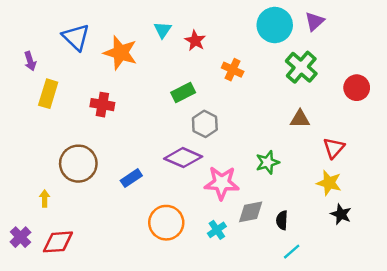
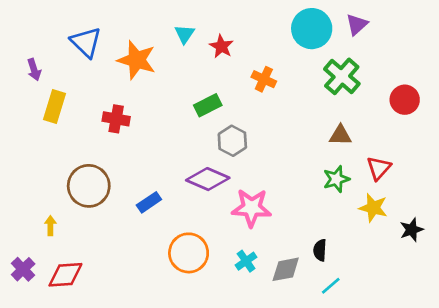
green star: (267, 162) -> (336, 179), moved
gray diamond: (251, 212) -> (286, 269), moved
black star: (341, 214) -> (412, 230), moved, turned 30

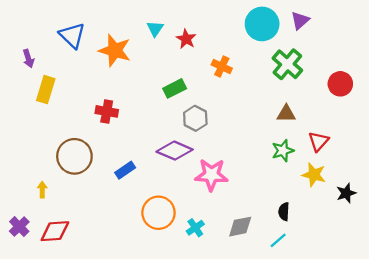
red cross: (116, 119) -> (107, 111), moved
black semicircle: (320, 250) -> (284, 212), moved
cyan cross: (246, 261) -> (195, 228), moved

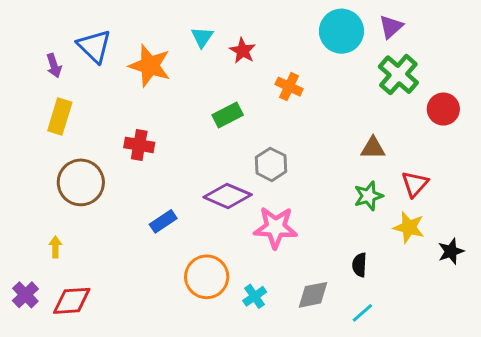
purple arrow: (28, 59) -> (54, 66), moved
green cross: (287, 64) -> (398, 75), moved
gray hexagon: (195, 118) -> (271, 164), moved
brown circle: (74, 156) -> (81, 182), moved
black semicircle: (284, 212) -> (359, 265), moved

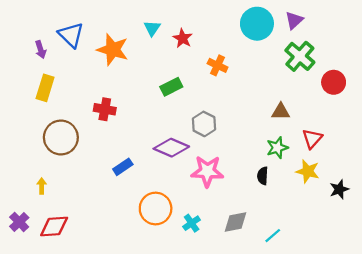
black semicircle: (359, 265) -> (263, 176), moved

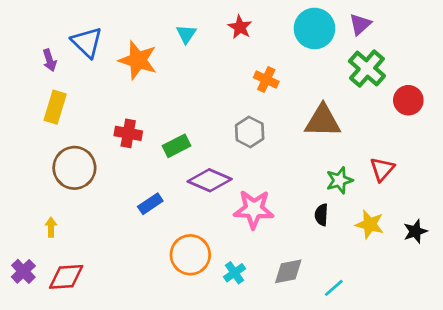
red star: (183, 38) -> (240, 27), moved
green rectangle: (171, 87) -> (177, 146), moved
brown triangle: (281, 112) -> (323, 121), moved, size x1.6
gray hexagon: (204, 124) -> (250, 132), moved
yellow star: (308, 171) -> (370, 224), moved

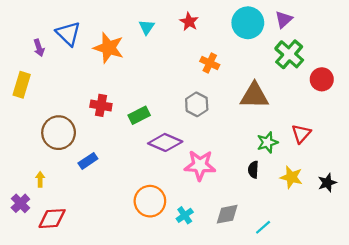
yellow rectangle: (55, 107) -> (22, 85), moved
blue rectangle: (150, 204) -> (88, 161), moved
purple cross: (23, 271) -> (20, 203), moved

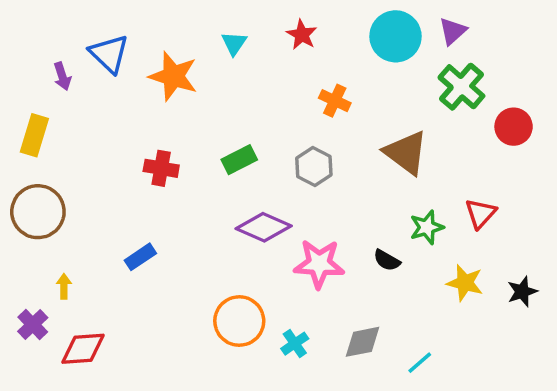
brown triangle: (254, 96) -> (406, 153), turned 36
green rectangle: (139, 115) -> (239, 160), moved
brown circle: (59, 133) -> (38, 212), moved
black semicircle: (253, 170) -> (387, 260), moved, turned -63

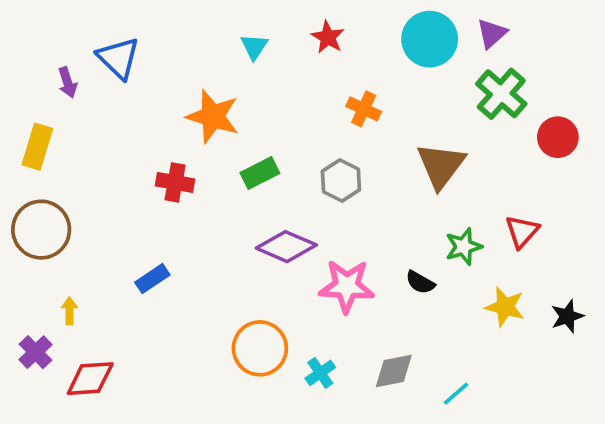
orange star: (173, 76) -> (213, 116), moved
brown triangle: (406, 153) -> (441, 165), turned 30

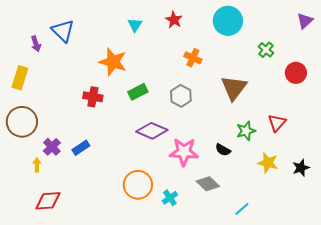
purple triangle: (492, 33) -> (305, 21), moved
green cross: (501, 94) -> (266, 50), size x0.6
purple cross: (35, 352) -> (52, 147), moved
gray diamond: (394, 371) -> (208, 184), moved, turned 55

